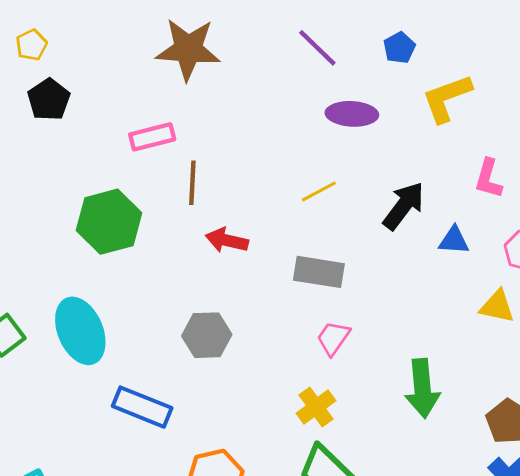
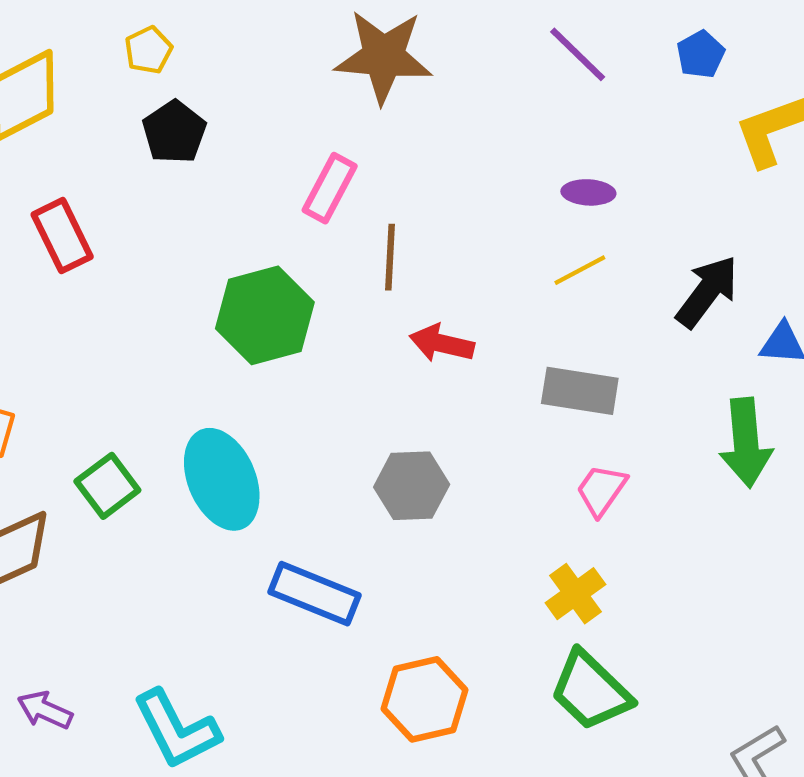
purple ellipse: (352, 114) -> (588, 192), moved, size x0.7
pink rectangle: (152, 137) -> (330, 188), turned -48
green arrow: (422, 388) -> (746, 443), moved

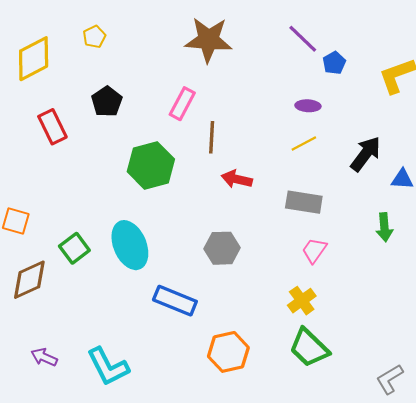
blue pentagon: (701, 54) -> (334, 63), moved
black pentagon: (174, 132) -> (107, 102), moved
green arrow: (746, 443) -> (384, 227), size x0.7

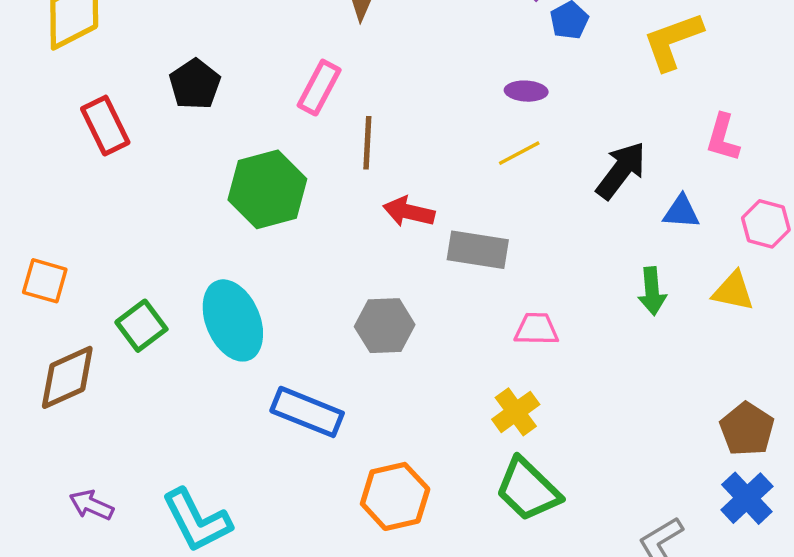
gray rectangle: (304, 202) -> (478, 250), moved
pink trapezoid: (314, 250) -> (536, 329), turned 56

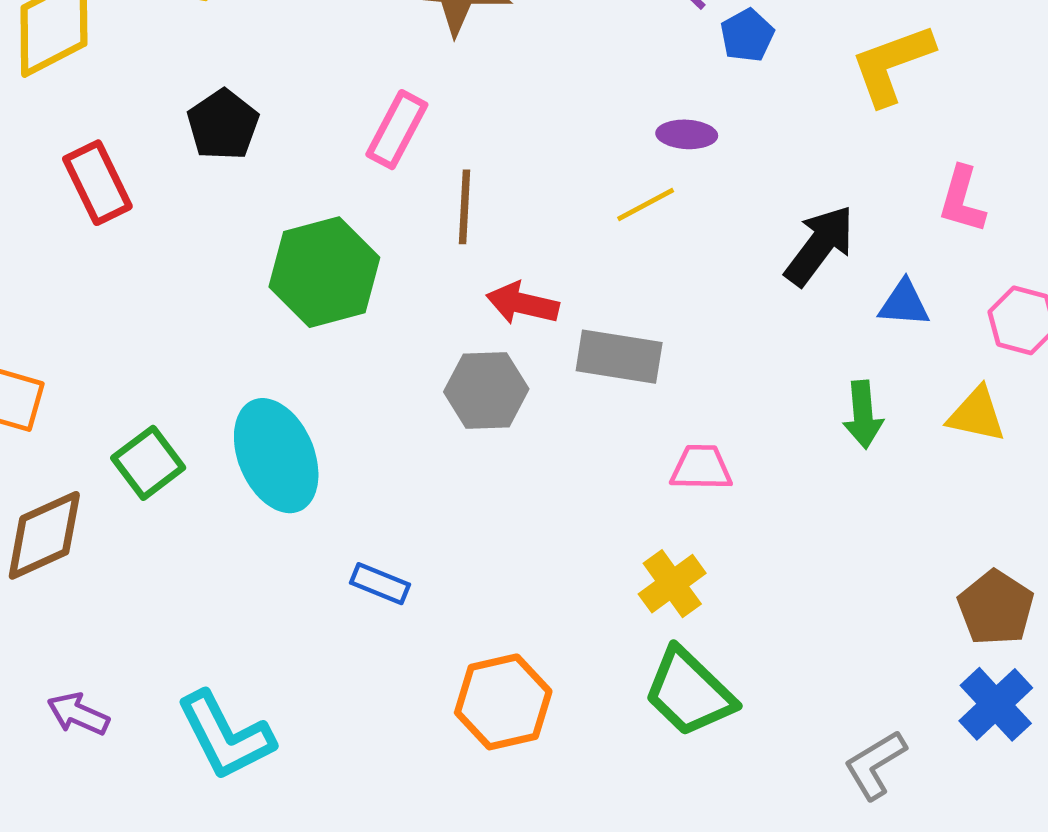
yellow line: (519, 153) -> (646, 204), moved
gray hexagon: (385, 326) -> (486, 390), moved
blue rectangle: (307, 412) -> (380, 584), size x0.6

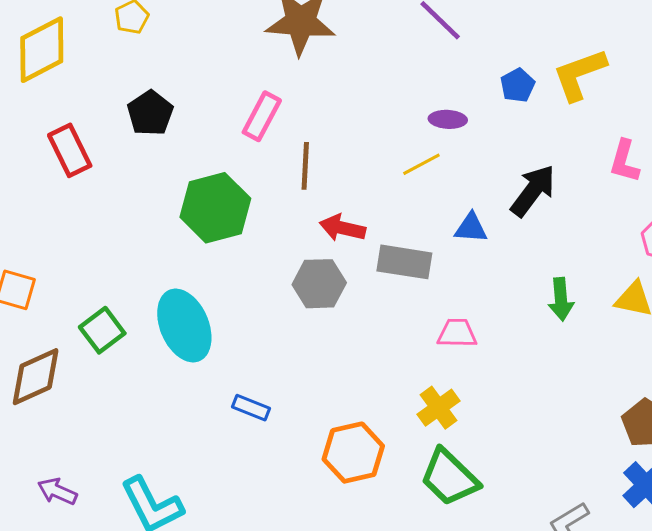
blue pentagon: (747, 35) -> (518, 85), moved
blue triangle: (904, 303) -> (471, 228), moved
orange hexagon: (503, 702) -> (353, 453), moved

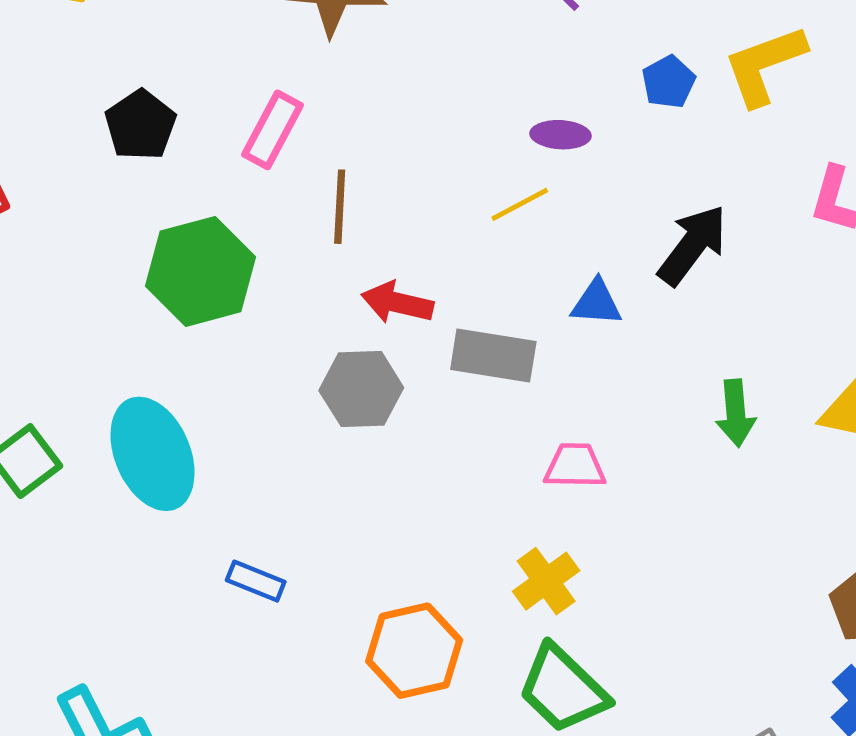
black pentagon: (150, 113) -> (141, 125), moved

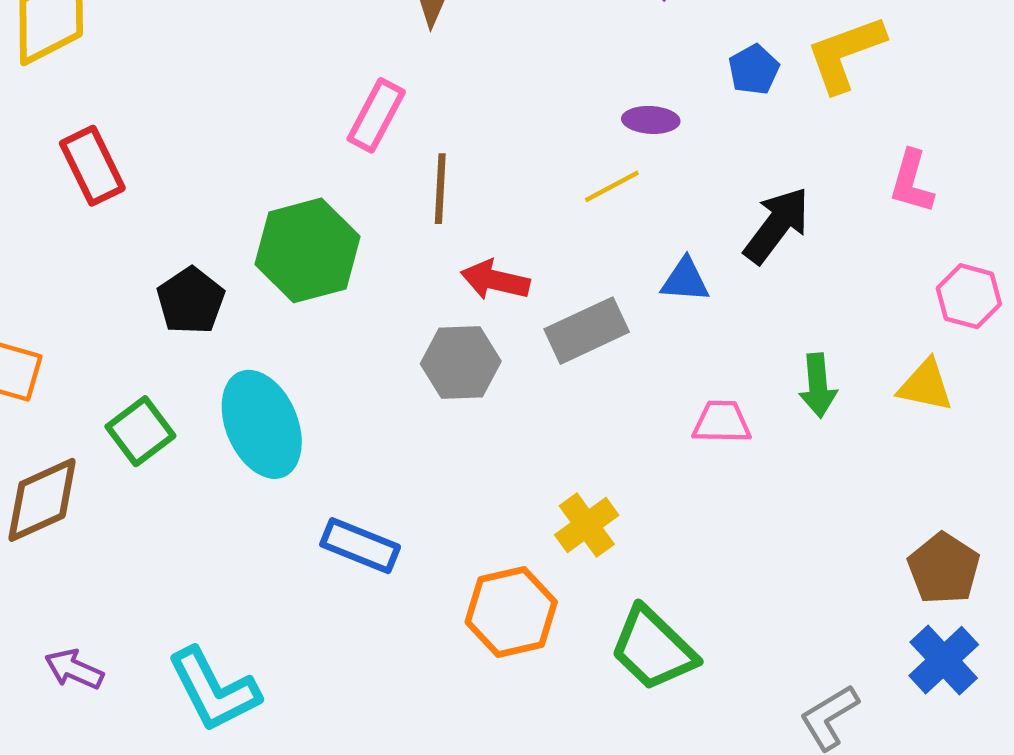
black pentagon: (141, 125) -> (191, 301), moved
gray rectangle: (493, 355) -> (587, 331), turned -34
pink trapezoid: (575, 466) -> (722, 422), moved
blue rectangle: (256, 581) -> (360, 546), size x1.4
yellow cross: (546, 581) -> (587, 525), moved

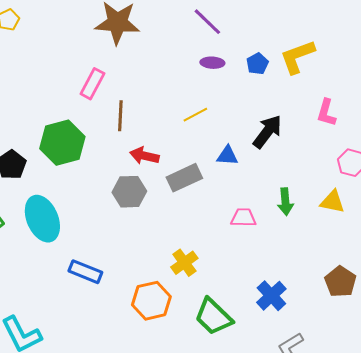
purple ellipse: (651, 120) -> (212, 63), moved
blue cross: (944, 660) -> (271, 296), moved

